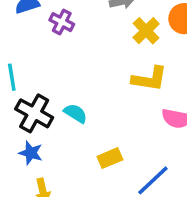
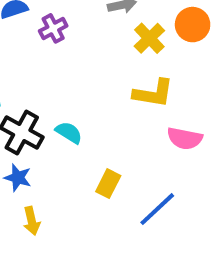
purple cross: (62, 22) -> (53, 28), turned 35
yellow rectangle: (110, 158) -> (108, 184), turned -40

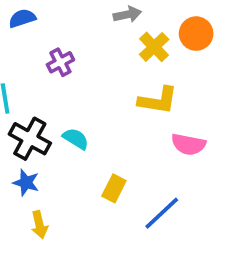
purple cross: (53, 28) -> (60, 62), moved

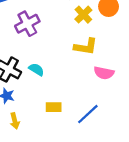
purple cross: (60, 62) -> (27, 24), size x1.5
yellow rectangle: (114, 188) -> (54, 107), moved, turned 63

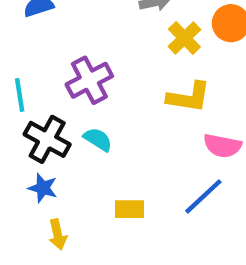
purple cross: (27, 24) -> (89, 80), moved
blue line: (88, 114) -> (203, 196), moved

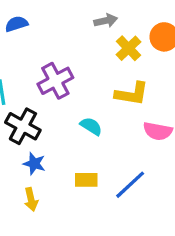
cyan semicircle: (98, 139) -> (91, 126), moved
blue star: (43, 188) -> (34, 164), moved
blue line: (203, 196) -> (130, 185), moved

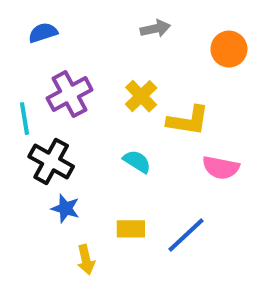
yellow cross: (128, 48) -> (141, 96), moved
purple cross: (55, 81) -> (70, 94), moved
yellow arrow: (31, 199) -> (86, 260), moved

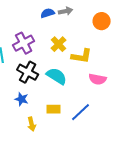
blue semicircle: (43, 33) -> (48, 13), moved
black cross: (51, 161) -> (28, 72), moved
cyan semicircle: (137, 161) -> (57, 76), size x1.5

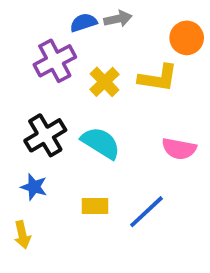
purple cross: (24, 43) -> (55, 61), moved
yellow L-shape: (82, 56) -> (158, 78), moved
black cross: (28, 72) -> (45, 135), turned 30
yellow arrow: (32, 124) -> (22, 235), moved

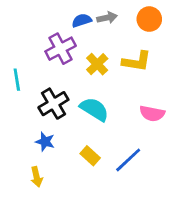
orange circle: (187, 38) -> (149, 19), moved
yellow rectangle: (95, 206) -> (90, 156), turned 42

